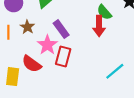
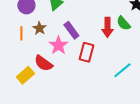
green semicircle: (104, 12) -> (123, 23), moved
red rectangle: (63, 57) -> (86, 52), moved
yellow rectangle: (13, 77) -> (25, 75), turned 42

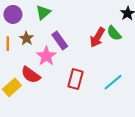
red arrow: (107, 27) -> (97, 37), turned 30
red rectangle: (86, 52) -> (75, 79), moved

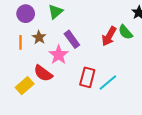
cyan line: (113, 82) -> (108, 83), moved

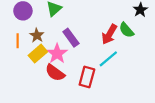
red semicircle: (43, 73) -> (55, 73), moved
cyan line: (108, 83) -> (108, 59), moved
yellow rectangle: (25, 86) -> (38, 54), moved

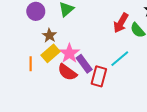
red arrow: (109, 34) -> (121, 23), moved
purple rectangle: (71, 38) -> (84, 64), moved
orange line: (18, 41) -> (31, 64), moved

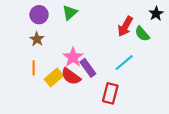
brown star: (49, 35) -> (37, 39), moved
yellow rectangle: (50, 53) -> (54, 77), moved
red rectangle: (99, 76) -> (110, 93), moved

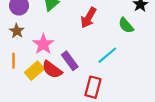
red arrow: (125, 26) -> (89, 18), moved
pink star: (73, 57) -> (43, 44), moved

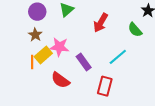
pink star: (43, 44) -> (59, 47), turned -30
red semicircle: (52, 70) -> (60, 80), moved
yellow rectangle: (34, 71) -> (43, 55), moved

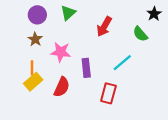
yellow rectangle: (43, 55) -> (33, 82), moved
purple rectangle: (84, 62) -> (86, 68), turned 30
red semicircle: (60, 80) -> (62, 87), turned -102

